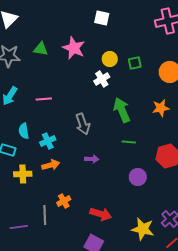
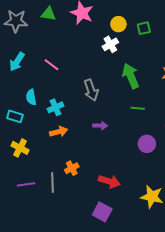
pink line: (44, 99) -> (51, 65), turned 42
yellow cross: (23, 174) -> (20, 148), moved, turned 30
purple line: (19, 227) -> (26, 184), moved

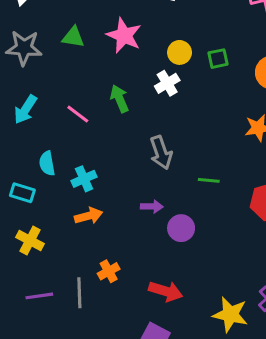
green arrow: (131, 76) -> (119, 99), moved, size x0.7
gray arrow: (91, 90) -> (161, 153), moved
purple circle: (147, 144) -> (181, 228), moved

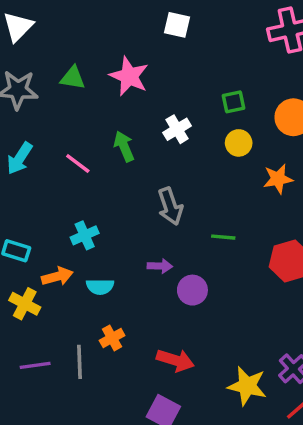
yellow circle: (180, 52) -> (239, 143), moved
cyan semicircle: (47, 163) -> (100, 287), moved, turned -80
orange arrow: (89, 216) -> (57, 276), moved

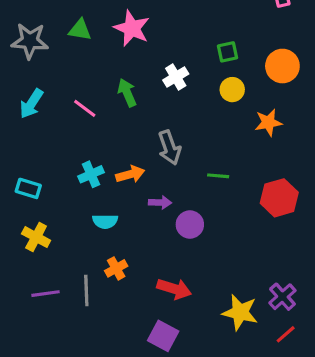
orange arrow: (57, 276) -> (130, 174), moved

